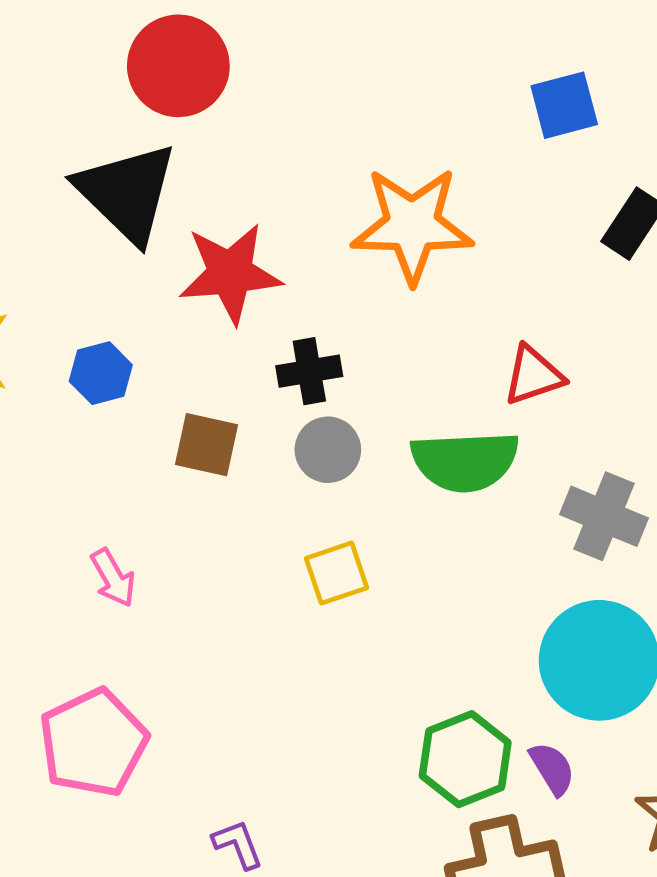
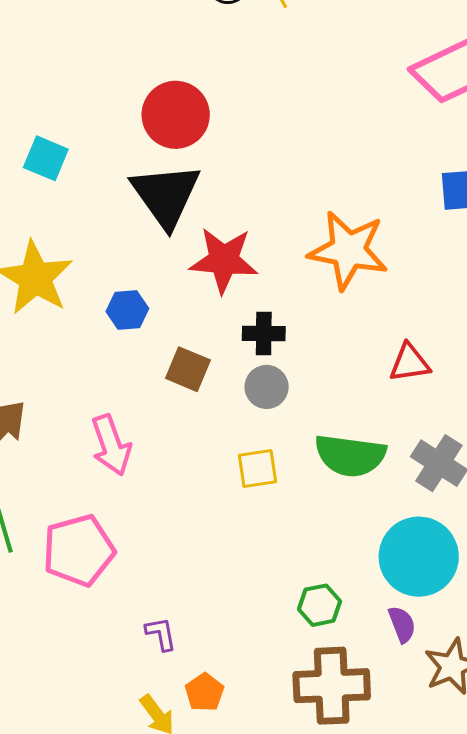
red circle: (178, 66) -> (176, 115), moved
green semicircle: (465, 461) -> (350, 455), moved
pink arrow: (113, 578) -> (111, 445), size x1.5
green hexagon: (465, 759) -> (319, 605), size x0.7
purple semicircle: (552, 769) -> (402, 624), moved

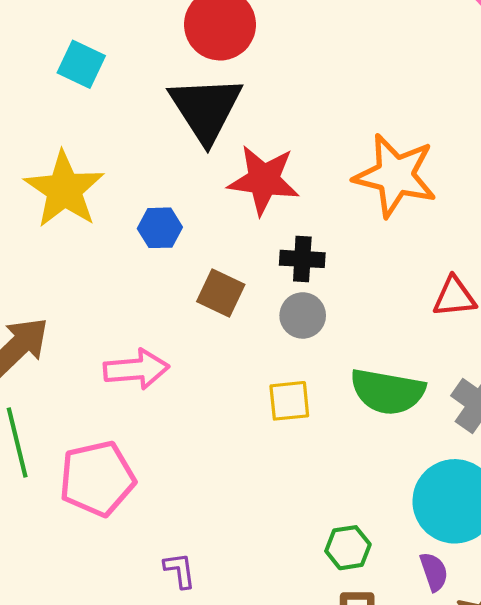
pink arrow: (111, 445) -> (136, 369), turned -78

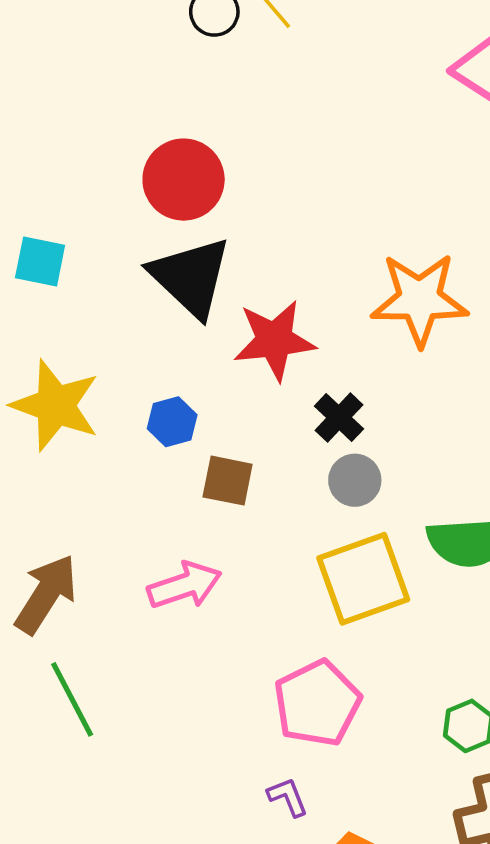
black cross: (302, 259) -> (339, 418), turned -36
brown square: (221, 293) -> (228, 481), moved
yellow square: (289, 401) -> (363, 579), size x1.8
pink pentagon: (97, 479) -> (317, 703), moved

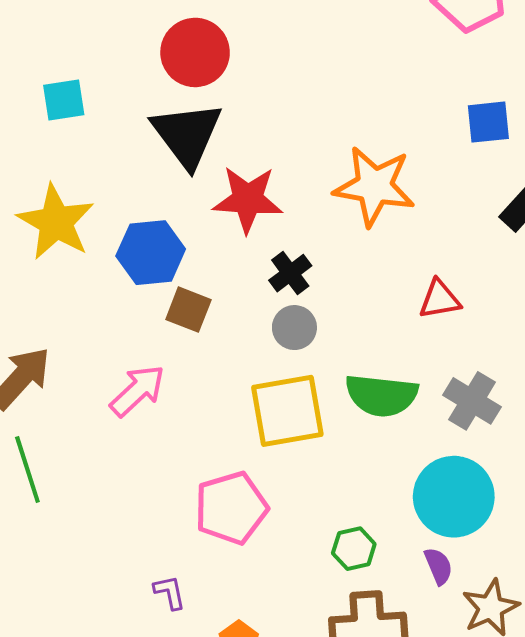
cyan square: (40, 261) -> (64, 100), turned -30
blue hexagon: (172, 422) -> (151, 253), size x1.6
pink arrow: (185, 585) -> (138, 391), turned -34
purple L-shape: (288, 797) -> (170, 592), moved

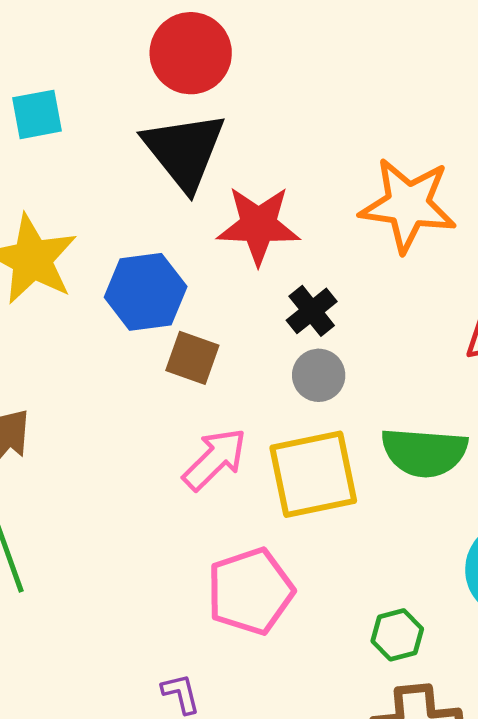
pink arrow: (138, 391) -> (215, 459), moved

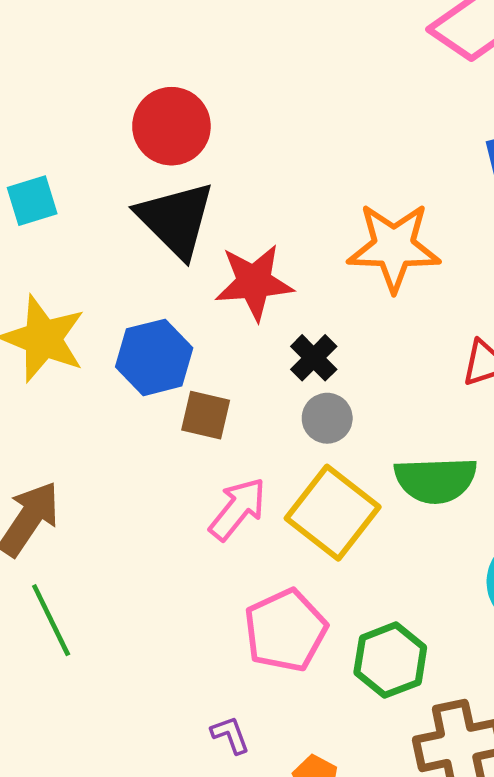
yellow square: (313, 474) -> (333, 513), turned -34
green hexagon: (397, 635) -> (390, 660), moved, size x1.5

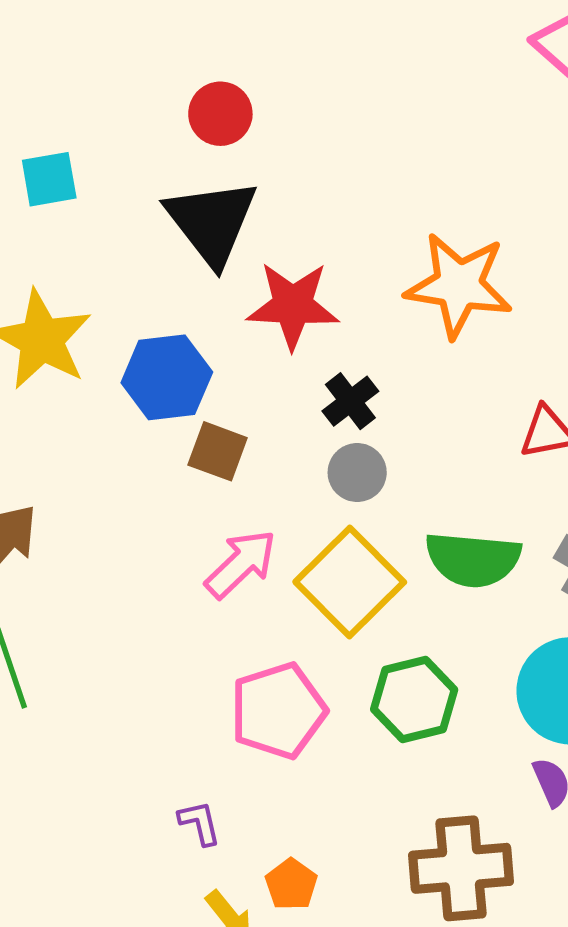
red circle: (171, 126) -> (220, 114), size x0.7
green hexagon: (390, 660) -> (414, 700), moved

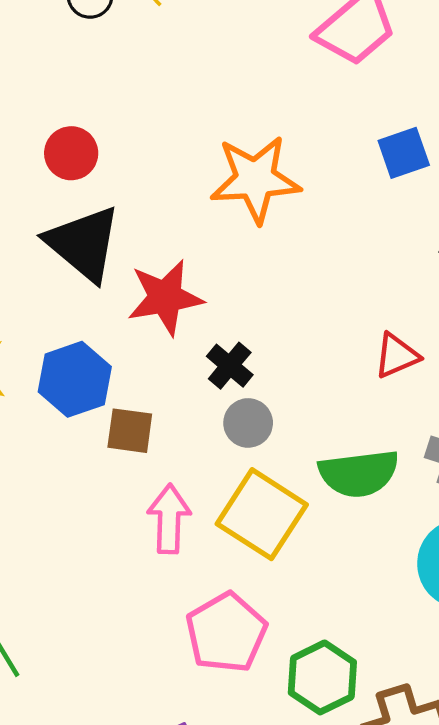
orange star: (459, 285) -> (255, 179), moved
pink arrow: (241, 564) -> (169, 519), turned -32
green hexagon: (414, 700) -> (322, 677), moved

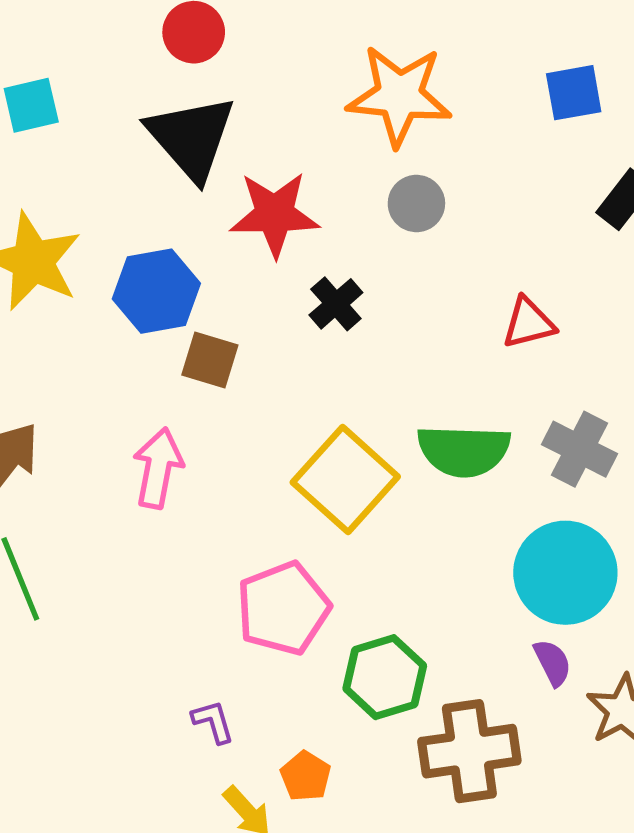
gray circle: (248, 423) -> (416, 204), moved
pink arrow: (169, 519) -> (158, 468), moved

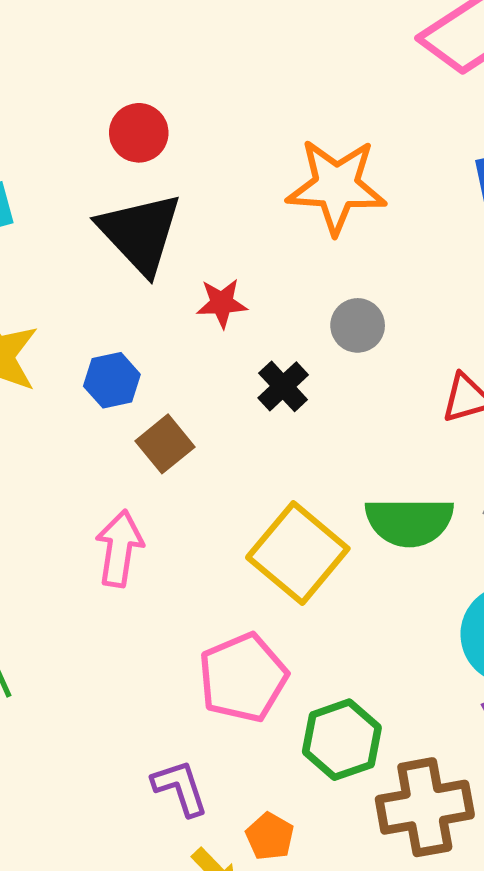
gray circle: (416, 204) -> (358, 325), moved
red star: (275, 214) -> (222, 303), size x0.6
blue hexagon: (156, 291) -> (112, 380), size x0.7
brown square: (210, 360) -> (165, 444), turned 36
purple L-shape: (213, 722) -> (180, 788), size x1.4

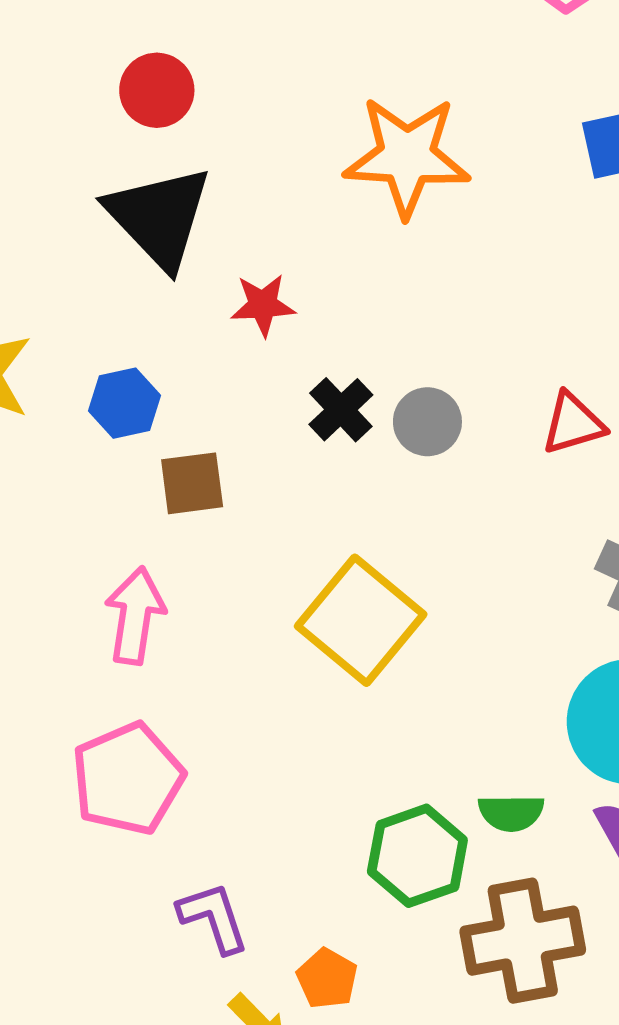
gray circle: (358, 325) -> (427, 422), moved
brown square: (165, 444) -> (192, 483), turned 32
green semicircle: (409, 522) -> (511, 813), moved, size x0.6
pink pentagon: (243, 678) -> (128, 779), moved

